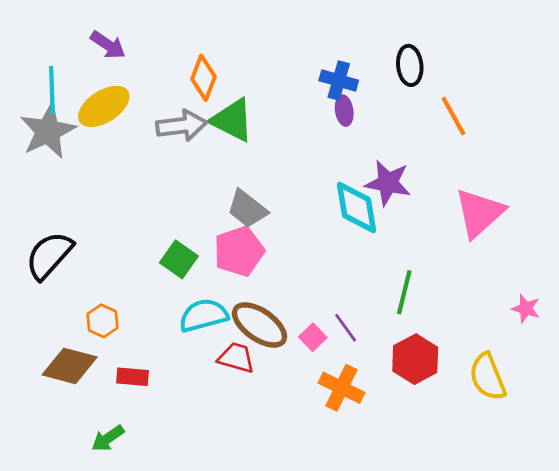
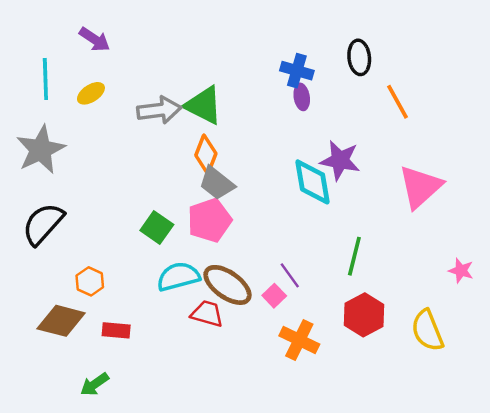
orange diamond: (204, 78) -> (206, 154), moved
yellow ellipse: (104, 106) -> (91, 93), size x0.6
gray star: (48, 131) -> (41, 150), moved
purple line: (346, 328) -> (290, 275), moved

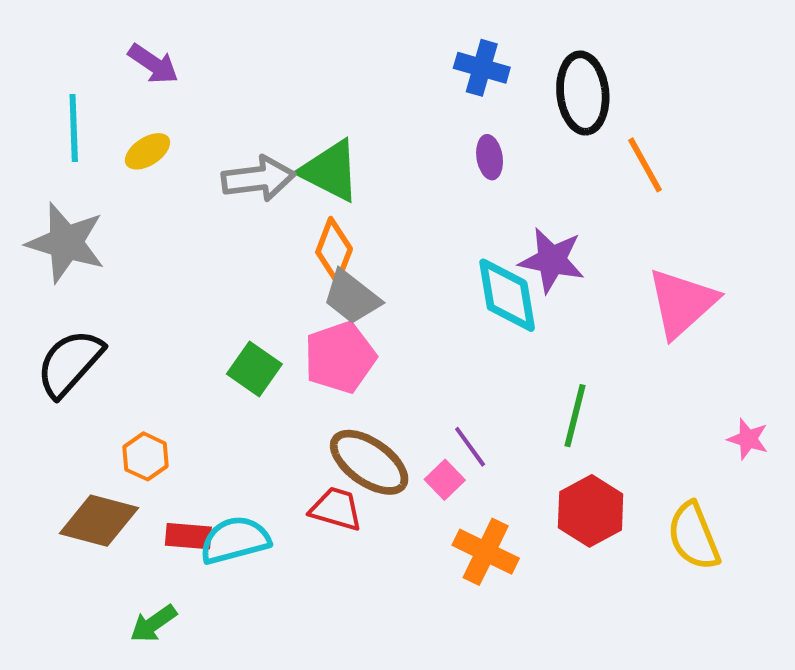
black ellipse: (359, 57) -> (583, 93), size x1.4
blue cross: (297, 71) -> (482, 68), moved
gray star: (41, 150) -> (66, 243), turned -30
cyan semicircle: (178, 277) -> (235, 540), moved

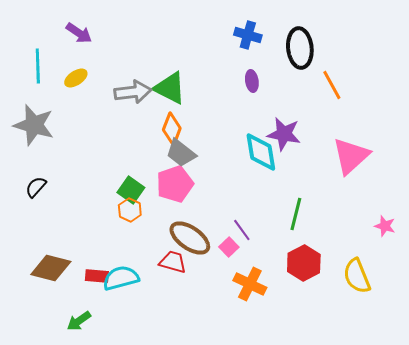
black semicircle: (70, 363) -> (36, 187), size x0.6
orange hexagon: (146, 456) -> (130, 210), moved

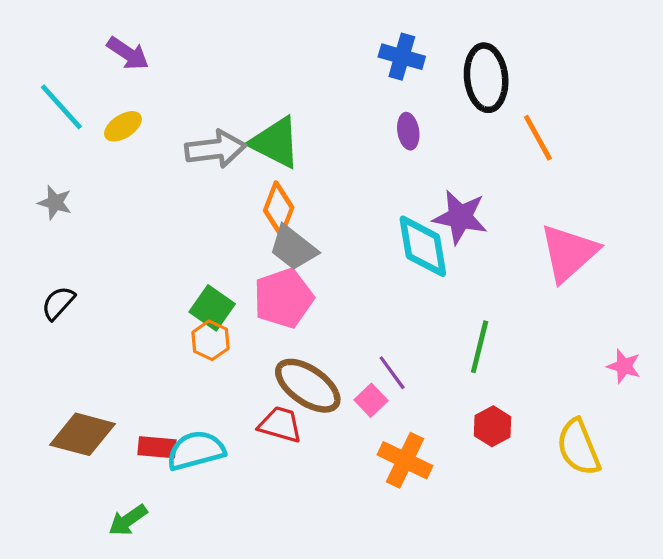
cyan line: (38, 66) -> (61, 107), turned -40
gray star: (34, 125) -> (55, 203), size x0.5
red hexagon: (304, 263) -> (493, 426), size x0.7

